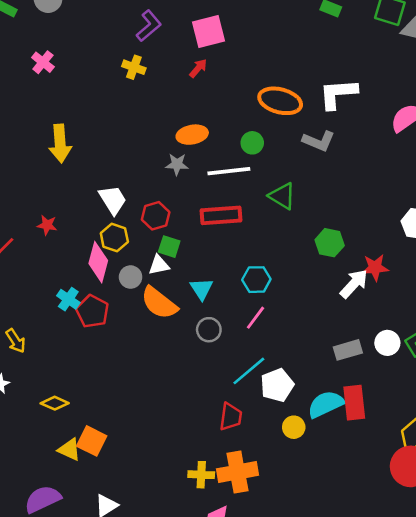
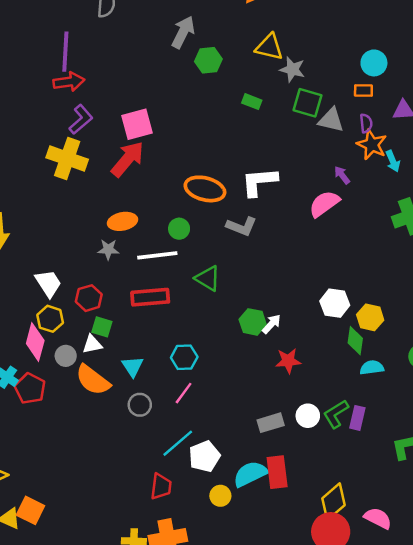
yellow cross: (134, 67) -> (67, 158), size x1.8
red arrow: (198, 68) -> (128, 159), size x2.0
red star: (375, 267) -> (288, 361), moved
white arrow: (354, 284) -> (271, 324), moved, size x0.7

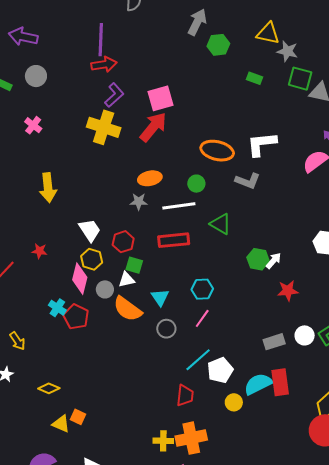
orange square: (30, 510) -> (78, 417), size x0.7

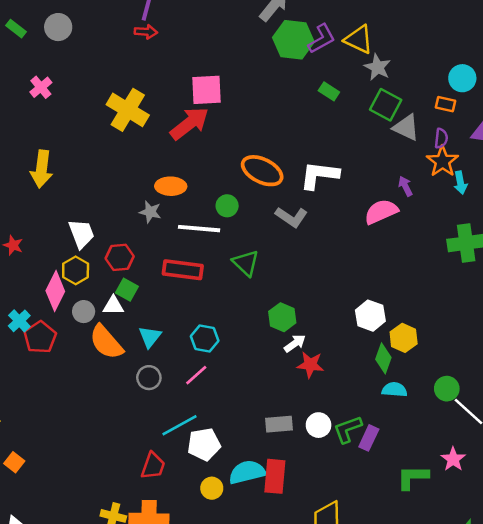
green hexagon: (218, 45) -> (293, 40), size x1.4
red arrow: (104, 64) -> (146, 32), size x0.7
purple L-shape: (114, 95) -> (322, 39), moved
white arrow: (273, 261) -> (295, 343), moved

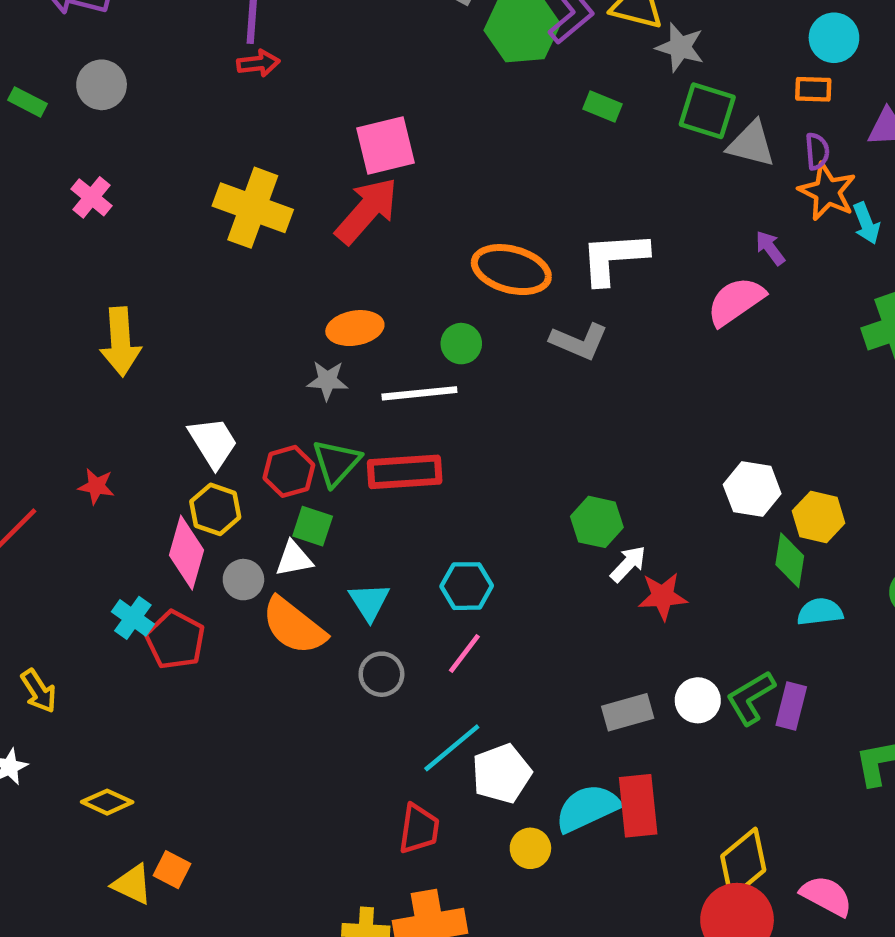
green triangle: (246, 263) -> (336, 463), moved, turned 40

